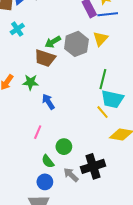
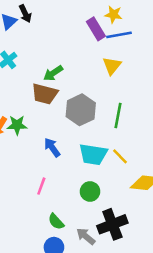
gray hexagon: (76, 44) -> (81, 110), moved
green star: (30, 82) -> (17, 125), moved
cyan trapezoid: (112, 99) -> (93, 154), moved
green circle: (64, 147) -> (90, 191), moved

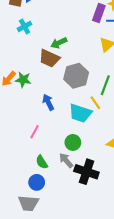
purple rectangle: (96, 29) -> (99, 13), turned 42
yellow line: (120, 156) -> (95, 103), moved
black cross: (112, 224) -> (86, 172), turned 30
gray arrow: (86, 236) -> (66, 160), moved

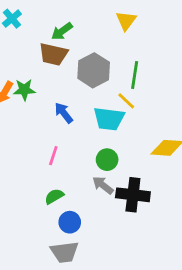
green semicircle: (42, 162) -> (54, 196), moved, turned 104

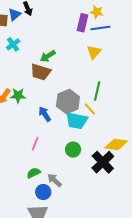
gray hexagon: (94, 70) -> (68, 101), moved
gray arrow: (103, 185) -> (54, 180), moved
black cross: (133, 195) -> (103, 162), moved, turned 35

